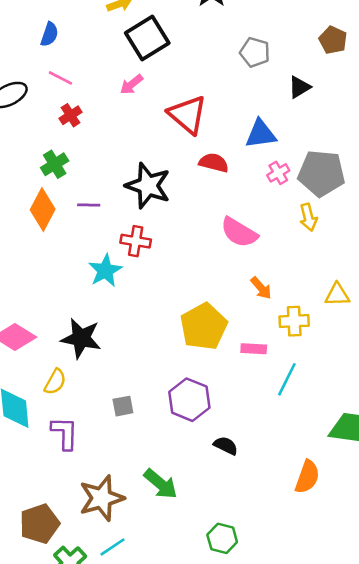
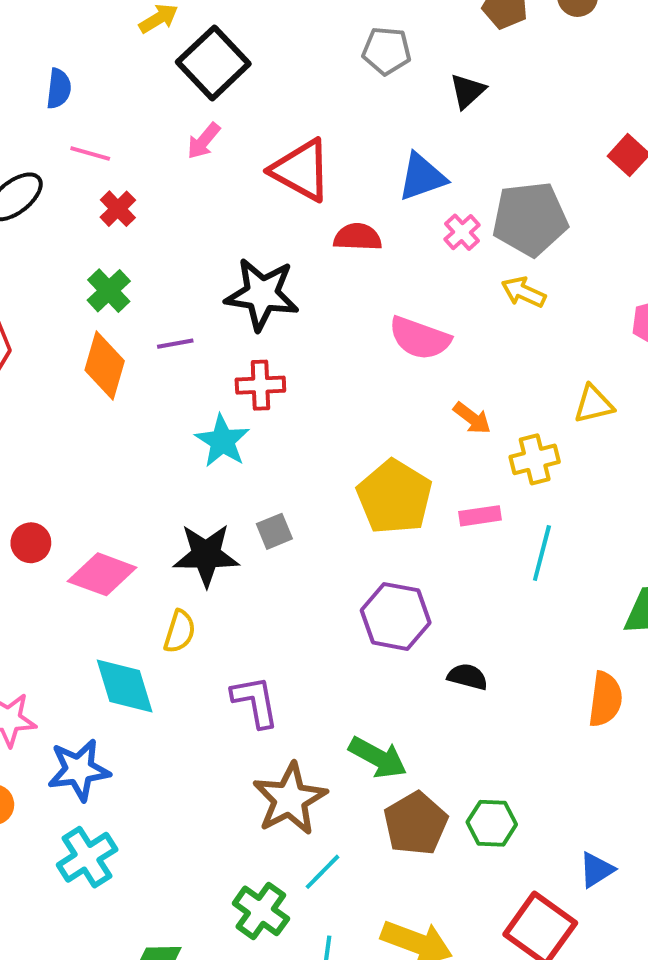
yellow arrow: (308, 217) -> (523, 292), turned 140
gray square: (123, 406) -> (274, 531), moved
purple L-shape: (65, 433) -> (255, 702), moved
brown pentagon: (40, 524) -> (416, 823), moved

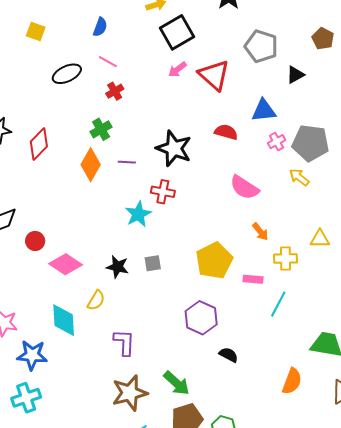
gray pentagon: (387, 51) -> (261, 46), size x1.4
pink arrow: (204, 141) -> (177, 69), moved
red triangle: (301, 170) -> (214, 75), moved
black star: (206, 555) -> (117, 267), size x0.7

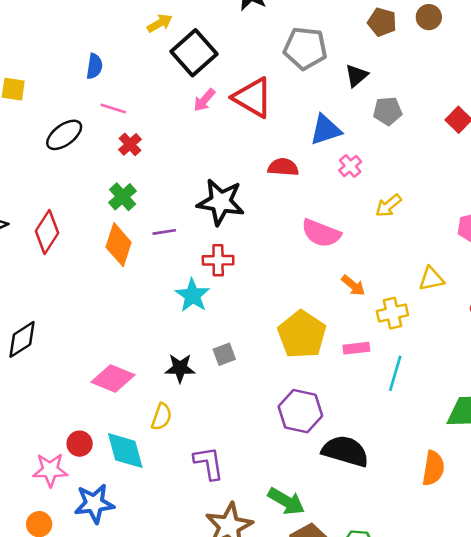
gray pentagon: (311, 143) -> (388, 111), moved, size x0.6
yellow arrow: (299, 177) -> (388, 206), turned -65
red circle: (35, 241) -> (80, 444), moved
black semicircle: (229, 355) -> (345, 451), size x1.8

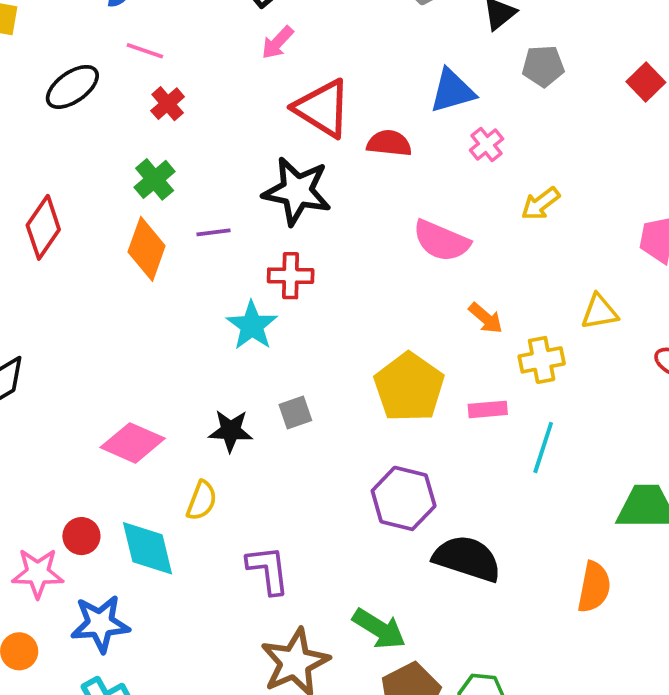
red triangle: (253, 98) -> (323, 108), moved

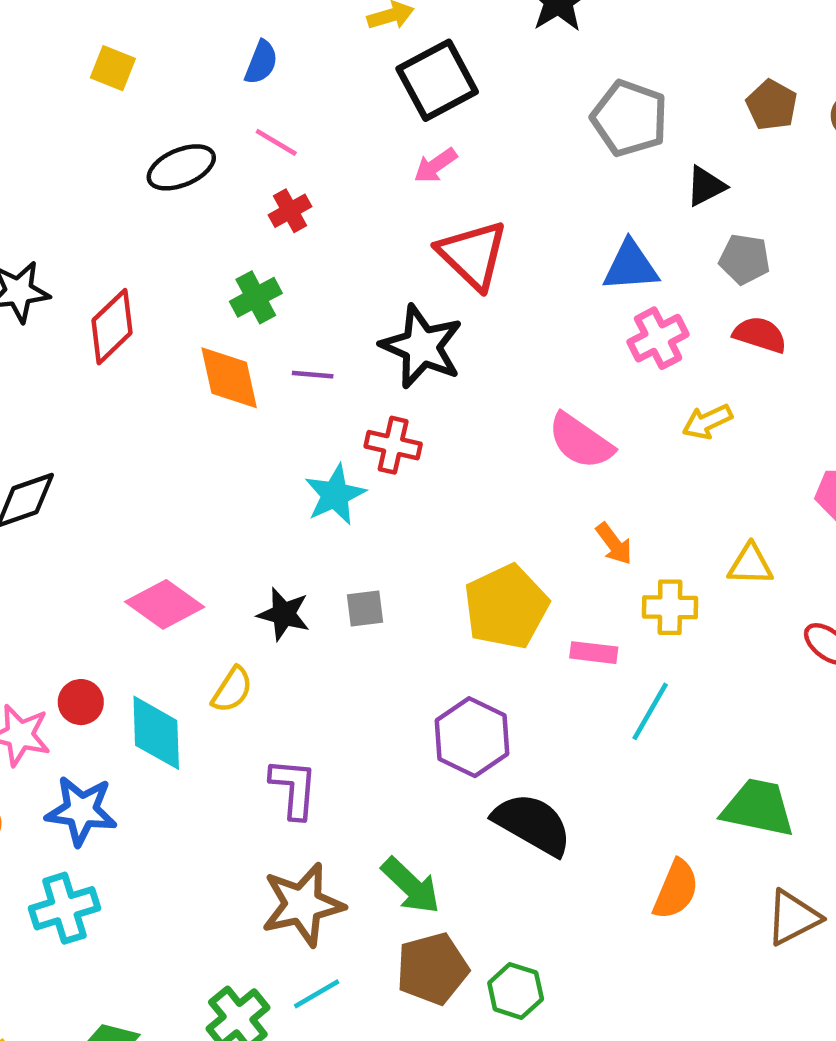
red semicircle: (389, 143) -> (760, 335), moved
pink cross: (487, 144) -> (658, 338), size x1.4
orange diamond: (147, 249) -> (229, 378), turned -44

